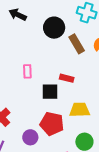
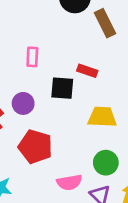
red pentagon: (52, 124) -> (35, 147), moved
purple circle: (30, 137) -> (23, 103), moved

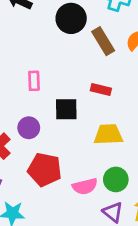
red rectangle: (87, 71) -> (101, 89), moved
pink semicircle: (69, 182) -> (85, 186), moved

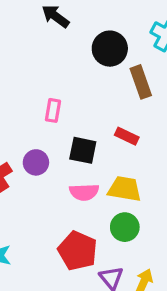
red pentagon: (45, 170) -> (78, 251), moved
green circle: (116, 179) -> (125, 227), moved
pink semicircle: (85, 186) -> (84, 192), moved

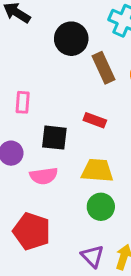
pink semicircle: (84, 192) -> (44, 176), moved
red pentagon: (78, 251) -> (32, 231), moved

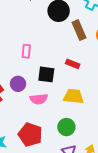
green circle: (101, 207) -> (66, 127), moved

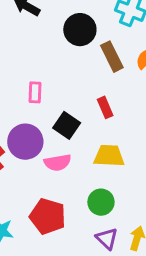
red rectangle: (73, 64) -> (105, 107), turned 48
black square: (46, 74) -> (67, 125), turned 30
purple circle: (18, 84) -> (25, 142), size x1.5

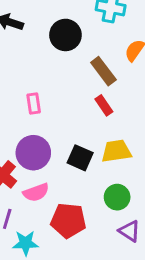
brown rectangle: (112, 57) -> (103, 71), moved
black square: (67, 125) -> (80, 158), moved
pink semicircle: (58, 163) -> (36, 192), moved

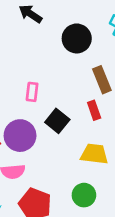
black square: (80, 158) -> (57, 121), moved

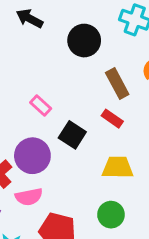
pink rectangle: (32, 92) -> (41, 106), turned -48
red rectangle: (94, 110) -> (112, 119), turned -30

